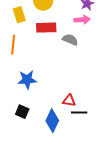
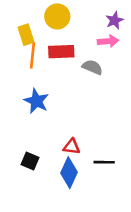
orange line: (13, 45) -> (33, 55), moved
blue star: (27, 80) -> (36, 101), moved, turned 30
red triangle: (69, 101) -> (72, 147), moved

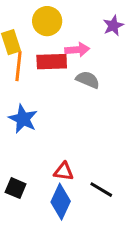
pink arrow: (108, 41) -> (77, 50), moved
black line: (104, 162) -> (101, 190), turned 30

